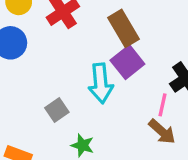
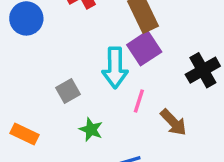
pink line: (162, 105) -> (139, 101), moved

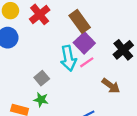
pink line: (139, 101) -> (87, 62), moved, turned 48
green star: (91, 129) -> (41, 100), moved

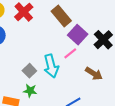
purple square: (84, 43) -> (78, 35), moved
cyan arrow: (68, 58) -> (51, 66), moved

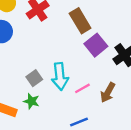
pink line: (70, 53) -> (82, 88), moved
brown arrow: (94, 74) -> (108, 92), turned 78

